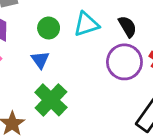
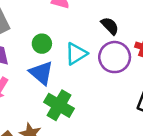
cyan triangle: (86, 24) -> (76, 54), moved
blue triangle: (40, 60) -> (41, 73), size x1.5

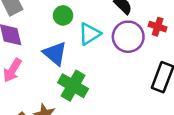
green circle: (42, 44) -> (63, 15), moved

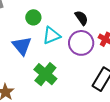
green cross: (73, 86) -> (45, 74), moved

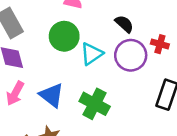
green circle: (33, 17) -> (64, 36), size x1.5
blue triangle: (22, 46) -> (52, 95), moved

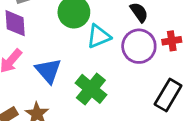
red cross: (160, 44) -> (172, 41), turned -36

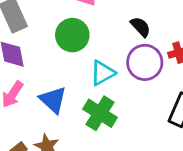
cyan triangle: (99, 36) -> (103, 73), moved

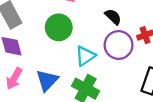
blue triangle: (53, 100) -> (47, 80), turned 35

